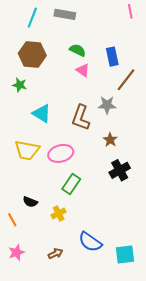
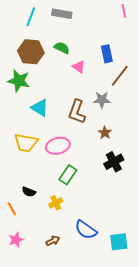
green semicircle: (78, 50) -> (62, 48), moved
green star: (20, 85) -> (19, 81), size x1.6

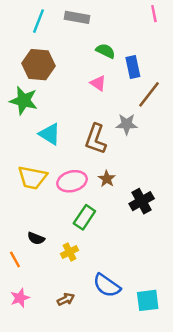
green semicircle: (62, 48) -> (106, 51), moved
brown star: (105, 133) -> (107, 179), moved

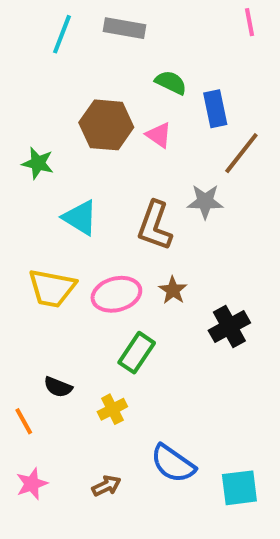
brown hexagon: (38, 65) -> (106, 125), moved
green star: (24, 101) -> (38, 163), size x0.7

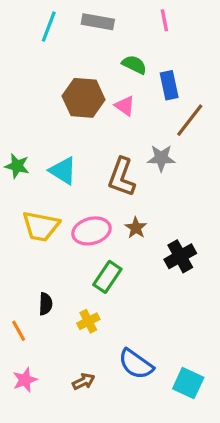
pink line: (250, 22) -> (164, 20), moved
green star: (38, 163) -> (17, 166), moved
black semicircle: (58, 387) -> (46, 304), turned -110
cyan square: (239, 488) -> (188, 383), turned 32

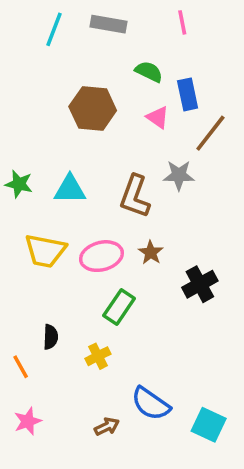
pink triangle: (125, 106) -> (158, 117), moved
cyan triangle: (63, 171) -> (70, 189), turned -32
brown arrow: (84, 381) -> (107, 426), moved

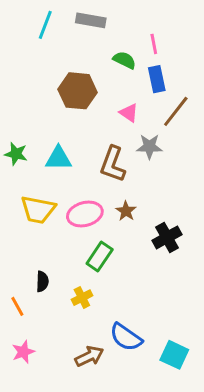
pink line: (182, 22) -> (154, 44), moved
pink triangle: (158, 117) -> (129, 113), moved
brown arrow: (107, 426) -> (89, 356), size x1.4

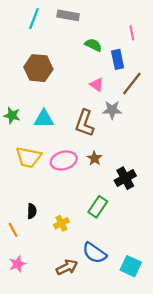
pink line: (154, 44) -> (132, 33), moved
brown hexagon: (78, 91) -> (38, 68), moved
green rectangle: (100, 257) -> (98, 207), moved

